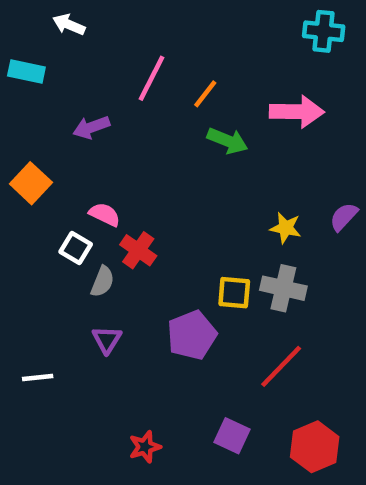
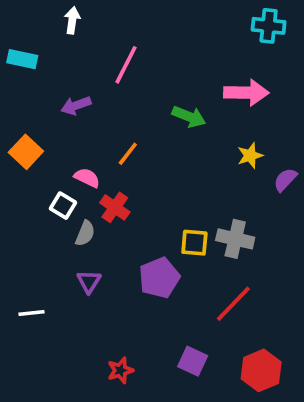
white arrow: (69, 25) -> (72, 20), moved, turned 75
orange line: (205, 94) -> (128, 154), moved
yellow star: (286, 228) -> (250, 156), moved, turned -30

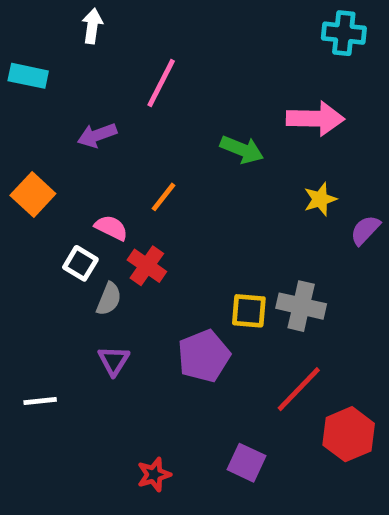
red hexagon: (261, 370) -> (349, 434), moved

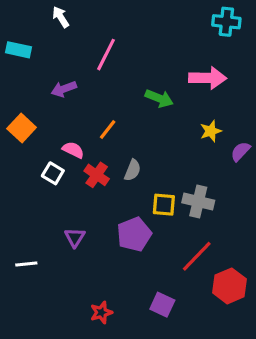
white arrow: (92, 26) -> (61, 17), turned -40
gray semicircle: (109, 299) -> (133, 170), moved

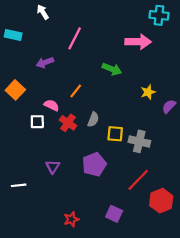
pink arrow: (208, 78) -> (138, 42), moved
white square: (53, 173) -> (37, 122), turned -32
yellow square: (164, 205) -> (115, 134), moved

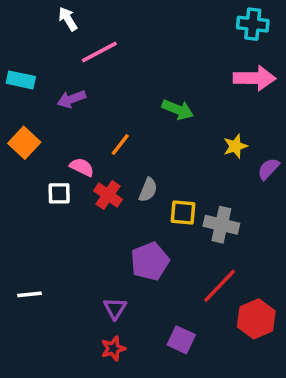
cyan rectangle: (13, 35) -> (21, 80), moved
pink line: (75, 38) -> (99, 52), moved, turned 35
pink arrow: (138, 42) -> (255, 78), moved
purple triangle: (53, 167) -> (115, 308), moved

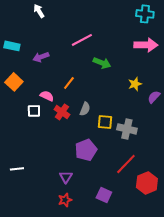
pink line: (99, 52) -> (82, 40), moved

